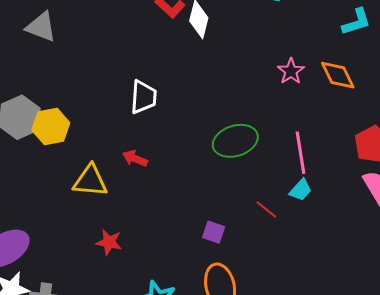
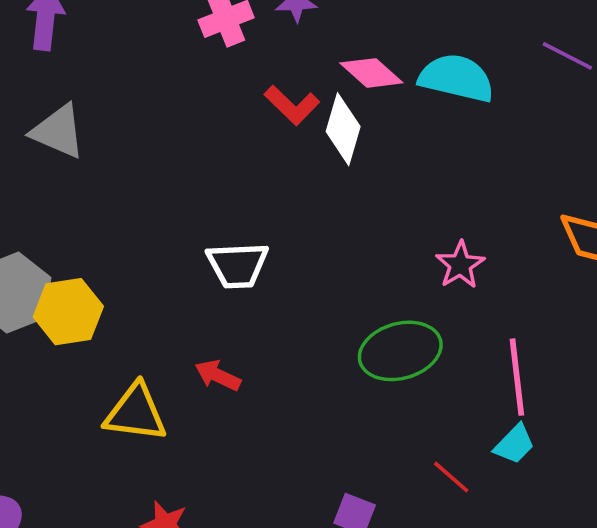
pink star: (291, 71) -> (460, 265), moved
white trapezoid: (143, 97) -> (238, 265), turned 81

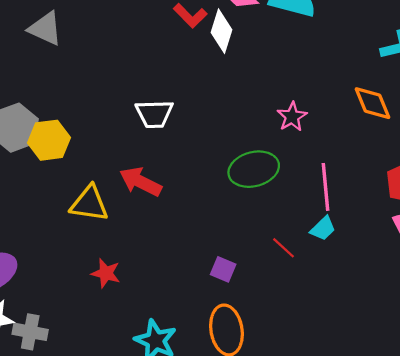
red arrow: (218, 375) -> (141, 182), size x1.5

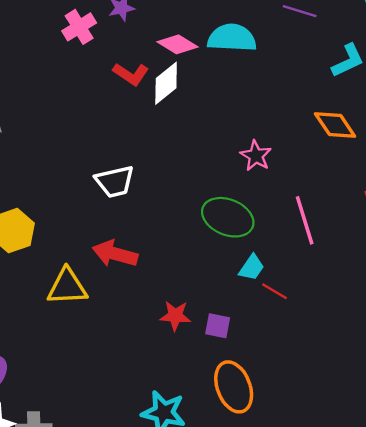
white diamond: (222, 31) -> (166, 83), turned 45
green ellipse: (254, 169) -> (228, 217), turned 48
cyan trapezoid: (323, 228) -> (252, 268), moved
red star: (106, 273) -> (175, 316), moved

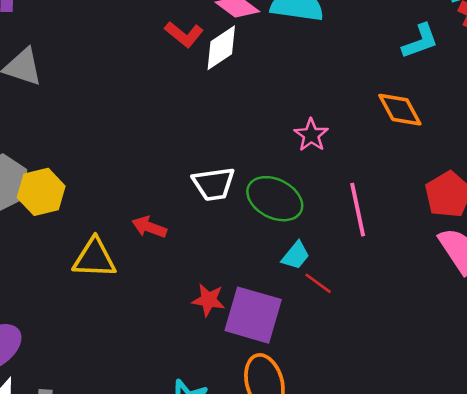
white trapezoid: (115, 182) -> (214, 184), moved
red arrow: (115, 254) -> (149, 227), size x0.7
purple square: (218, 326) -> (253, 315), size x2.0

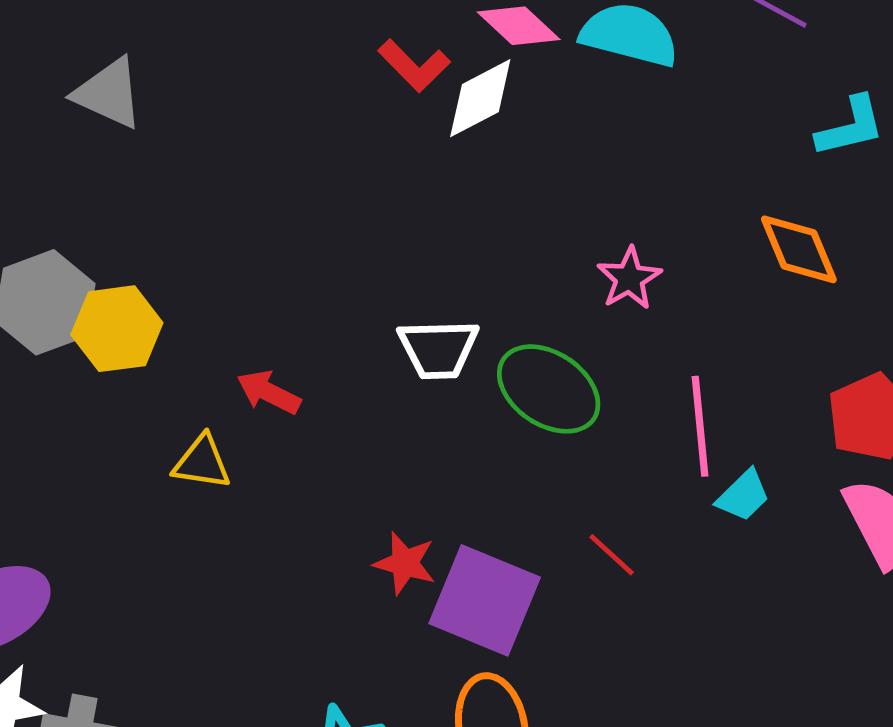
red arrow: (149, 227) -> (269, 392), moved
cyan trapezoid: (296, 255) -> (743, 496), moved
yellow triangle: (94, 258) -> (202, 462), size x0.7

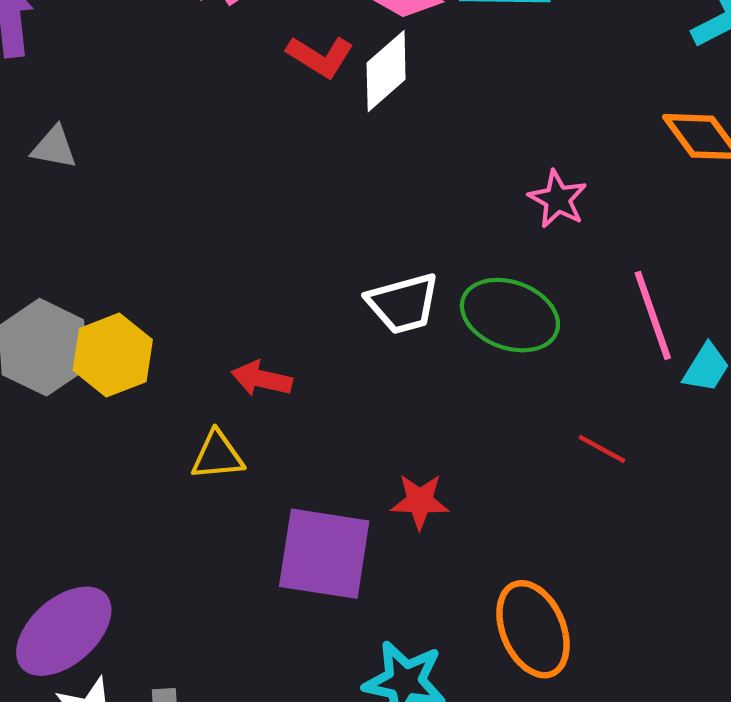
gray triangle: (109, 93) -> (54, 147), size x0.7
purple square: (485, 600) -> (324, 554), moved

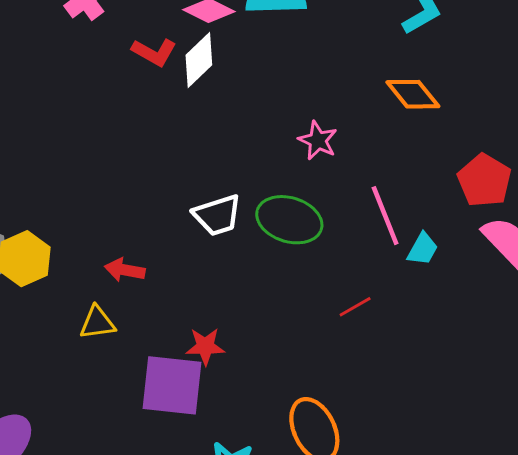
red line: (602, 449) -> (355, 307), turned -56
red star: (420, 501) -> (205, 346), moved

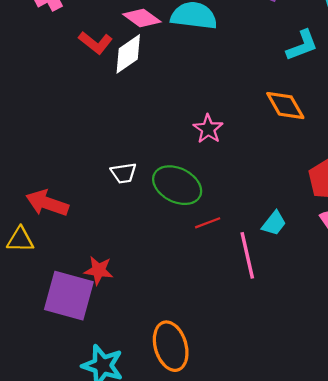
white trapezoid: (217, 215) -> (123, 173), size x0.7
pink line: (385, 216) -> (247, 255), moved
red arrow: (125, 270) -> (47, 203), size x1.4
red line: (355, 307) -> (208, 223), moved

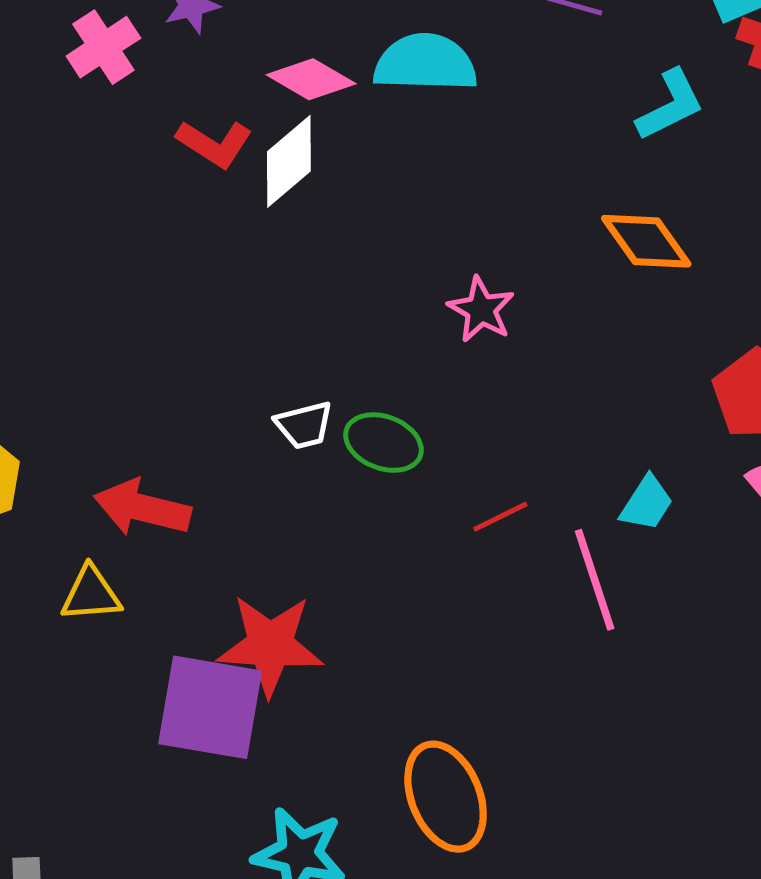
green ellipse: (177, 185) -> (383, 443), moved, size x0.7
red star: (99, 270) -> (270, 645), size x1.6

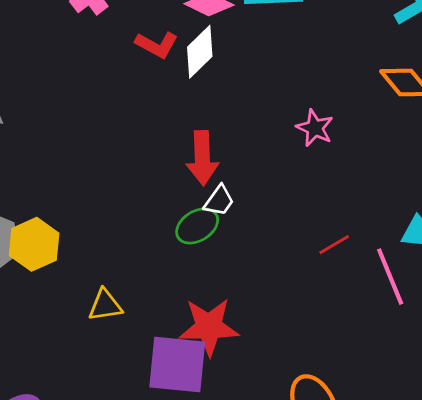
white trapezoid: (304, 425) -> (219, 201), turned -36
green ellipse: (383, 443) -> (197, 226), moved, turned -48
red arrow: (142, 508) -> (202, 158), moved, turned -102

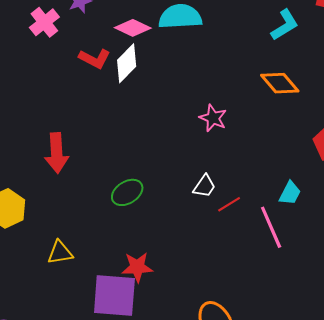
red arrow: (202, 158) -> (57, 153), moved
white trapezoid: (219, 201) -> (204, 186), moved
red star: (209, 327) -> (137, 267), size x0.7

